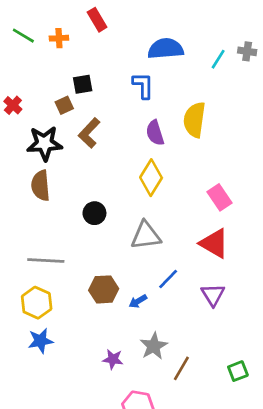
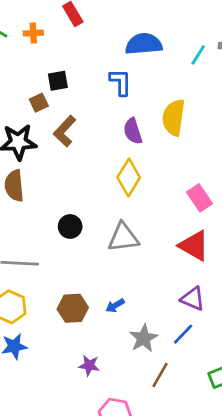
black circle: (94, 213) -> (70, 226), moved
blue line: (168, 279) -> (183, 334), moved
brown hexagon: (104, 289) -> (73, 308), moved
purple triangle: (213, 295) -> (193, 299), turned -35
gray star: (154, 346) -> (144, 338), moved

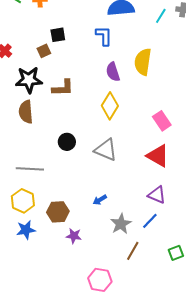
brown L-shape: (65, 131) -> (63, 88), moved, turned -135
gray triangle: (123, 237) -> (106, 150), turned 30
brown hexagon: (73, 308) -> (58, 212), moved
purple star: (89, 365) -> (74, 236), moved

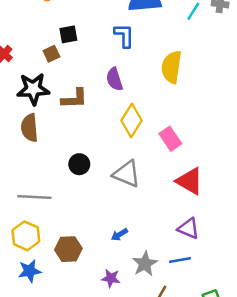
purple semicircle: (113, 72) -> (114, 79), moved
pink rectangle: (162, 121) -> (170, 139), moved
blue line: (150, 221) -> (180, 260), turned 36
purple star: (74, 236) -> (111, 278), moved

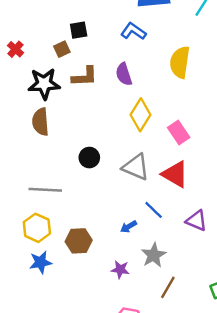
blue L-shape: (124, 36) -> (133, 31), turned -55
brown L-shape: (74, 99) -> (85, 77), moved
red triangle: (190, 181) -> (175, 174), moved
blue line: (180, 260) -> (154, 210), moved, turned 54

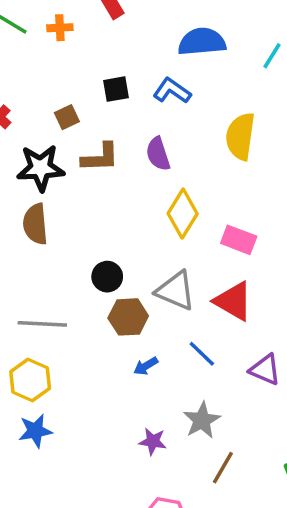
black square: (79, 30) -> (116, 89), moved
pink rectangle: (179, 133) -> (239, 240), turned -35
blue arrow: (129, 227) -> (146, 366), moved
brown hexagon: (79, 241) -> (128, 317), moved

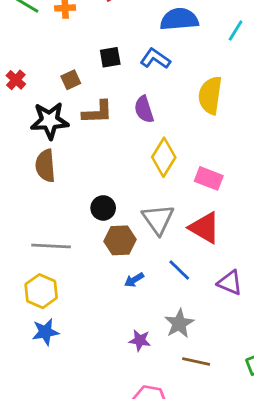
gray triangle: (176, 291) -> (158, 219), turned 32
brown line: (223, 468) -> (196, 362), turned 72

